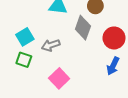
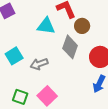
green square: (24, 60) -> (20, 97), moved

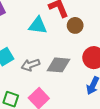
gray diamond: (70, 47) -> (59, 65), moved, turned 75

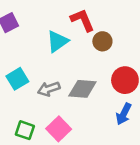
cyan triangle: (38, 25) -> (57, 41), turned -42

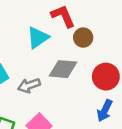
gray diamond: (82, 89) -> (63, 69), moved

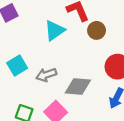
gray diamond: (63, 69) -> (78, 86), moved

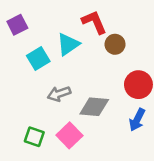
cyan square: (17, 65) -> (38, 59), moved

